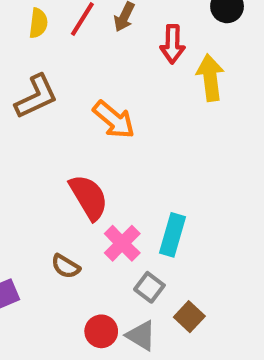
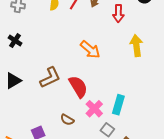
yellow arrow: (210, 78) -> (136, 46), moved
brown L-shape: (36, 97) -> (50, 78), moved

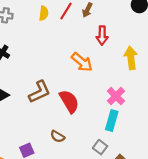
red arrow: (118, 13) -> (102, 35), moved
pink cross: (94, 109) -> (116, 96), moved

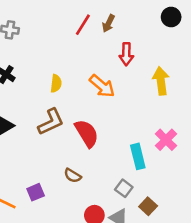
yellow semicircle: (44, 13) -> (56, 83), moved
pink cross: (116, 96) -> (166, 140), moved
cyan rectangle: (112, 121) -> (138, 156), turned -30

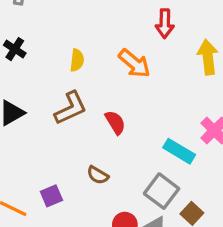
red semicircle: (87, 133) -> (115, 122), size x0.7
cyan rectangle: (138, 156) -> (179, 151), turned -45
gray square: (124, 188) -> (162, 191), size x1.5

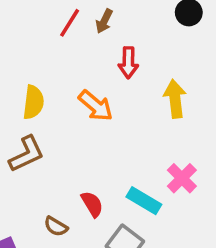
yellow semicircle: (77, 60) -> (33, 102), size x1.4
red semicircle: (115, 122) -> (92, 204), moved

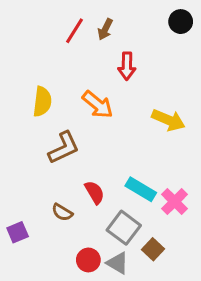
yellow arrow: (175, 99) -> (168, 120), moved, turned 120
brown L-shape: (27, 154) -> (64, 148), moved
pink cross: (182, 178) -> (175, 202), moved

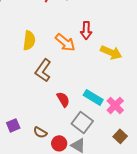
red arrow: (127, 66) -> (86, 30), moved
brown L-shape: (64, 148) -> (43, 70), turned 150
brown semicircle: (62, 212) -> (40, 132), moved
brown square: (153, 249) -> (120, 136), moved

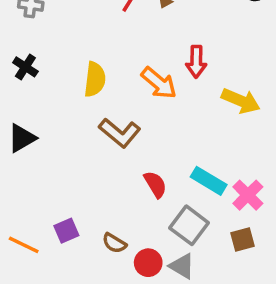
brown L-shape: (43, 70) -> (120, 133), turned -85
brown square: (120, 136) -> (242, 240), moved, turned 32

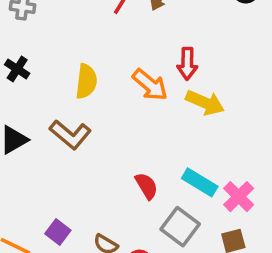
yellow arrow: (241, 101) -> (205, 103), moved
brown L-shape: (120, 133) -> (70, 135), moved
purple square: (66, 231) -> (58, 232), turned -30

